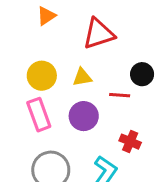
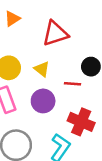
yellow triangle: (82, 77) -> (42, 69), turned 49
red cross: (130, 142) -> (81, 122), size x1.5

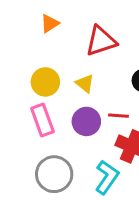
red line: (73, 84) -> (119, 116), moved

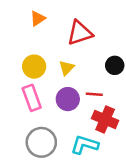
yellow triangle: (85, 83) -> (67, 68), turned 35
cyan L-shape: (107, 177) -> (85, 145), turned -108

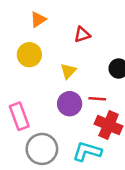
red triangle: (80, 33) -> (82, 35), size x0.6
yellow circle: (34, 67) -> (29, 55), moved
pink rectangle: (32, 98) -> (19, 116), moved

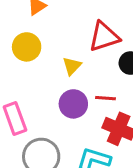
red triangle: (82, 35) -> (104, 37), moved, size x1.6

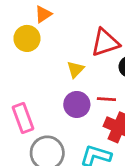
yellow circle: (27, 47) -> (27, 38), moved

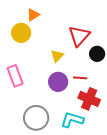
red triangle: (105, 43) -> (79, 36), turned -30
pink rectangle: (23, 118) -> (15, 76), moved

